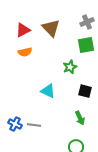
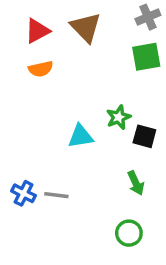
green star: (70, 67) -> (119, 117), moved
cyan triangle: (48, 91) -> (81, 136), turned -35

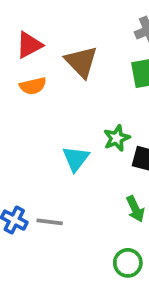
brown triangle: (86, 27) -> (81, 62), moved
cyan triangle: (81, 136) -> (76, 159), turned -44

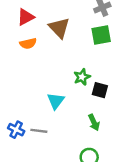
cyan triangle: (76, 159) -> (56, 101), moved

